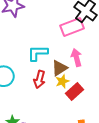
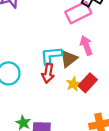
cyan L-shape: (38, 53) -> (51, 56), moved
yellow star: (62, 81) -> (73, 84), moved

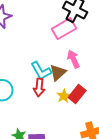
cyan L-shape: (51, 56) -> (41, 71), turned -110

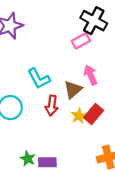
pink rectangle: (64, 29) -> (81, 41), size x0.7
cyan L-shape: (41, 71) -> (39, 79), moved

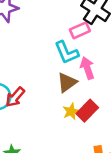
cyan L-shape: (39, 79) -> (67, 52), moved
red arrow: (52, 106) -> (15, 97), moved, turned 30

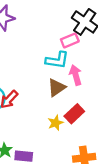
cyan L-shape: (67, 52) -> (57, 60), turned -60
yellow star: (71, 111) -> (56, 123), moved

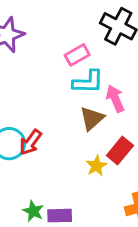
pink rectangle: (70, 40) -> (77, 55), moved

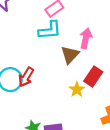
cyan L-shape: (88, 82) -> (50, 30), moved
pink arrow: (115, 99) -> (86, 38), turned 42

